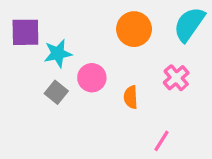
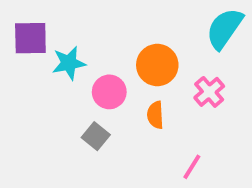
orange circle: (134, 29) -> (157, 65), moved
gray square: (56, 92) -> (96, 136), moved

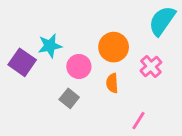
purple square: (30, 38) -> (22, 62), moved, turned 36

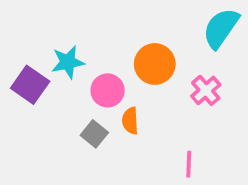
orange semicircle: (112, 83) -> (130, 121), moved
pink line: (138, 121) -> (189, 164), turned -30

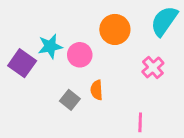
orange circle: (155, 64) -> (115, 29), moved
pink circle: (108, 90) -> (80, 55), moved

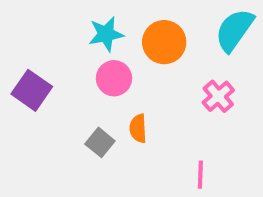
cyan star: (50, 46) -> (106, 34), moved

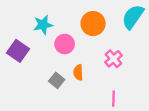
cyan star: (106, 34) -> (43, 25), moved
pink cross: (218, 96) -> (113, 59), moved

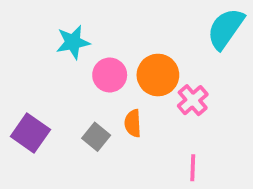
orange circle: (93, 24) -> (158, 75), moved
purple square: (18, 51) -> (30, 133), moved

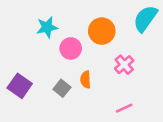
orange circle: (158, 75) -> (102, 31), moved
pink line: (193, 168) -> (124, 108), turned 63

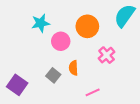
purple square: (20, 86) -> (17, 85), moved
pink line: (124, 108) -> (93, 92), moved

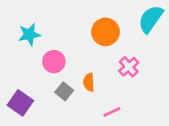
cyan star: (40, 23) -> (29, 34), moved
pink circle: (61, 41) -> (54, 62), moved

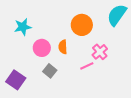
orange semicircle: (89, 82) -> (63, 47), moved
pink line: (112, 112) -> (87, 66), moved

